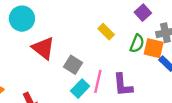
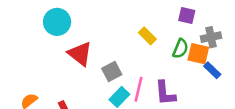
purple square: (143, 13) -> (187, 16), turned -35
gray square: (73, 65) -> (112, 71), turned 30

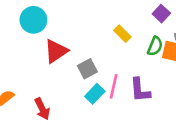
purple square: (187, 16) -> (161, 14), turned 30
red triangle: (80, 54) -> (56, 51), turned 48

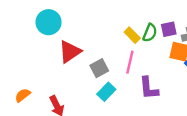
purple square: (161, 14) -> (169, 29), moved, turned 35
green semicircle: (155, 46) -> (150, 33), moved
pink line: (114, 86) -> (130, 62), moved

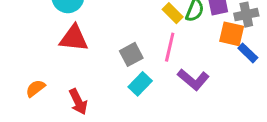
red triangle: (70, 52) -> (74, 38), moved, turned 40
purple L-shape: (149, 88) -> (193, 80), turned -45

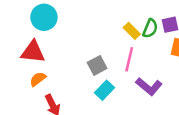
red triangle: (74, 38) -> (33, 52), moved
orange semicircle: (35, 88) -> (38, 79), moved

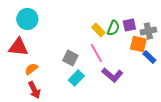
pink line: (129, 59) -> (96, 53), turned -42
gray square: (97, 65) -> (70, 58), turned -35
orange semicircle: (38, 79) -> (31, 69), moved

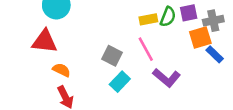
yellow rectangle: (98, 30) -> (148, 19), turned -56
orange square: (138, 44) -> (200, 38), turned -30
orange semicircle: (31, 69) -> (61, 70), turned 64

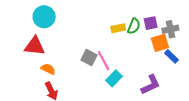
pink line: (146, 49) -> (104, 61), moved
purple L-shape: (167, 78) -> (151, 85), moved, turned -65
cyan rectangle: (120, 82) -> (114, 78), moved

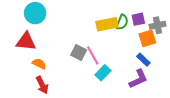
yellow rectangle: (118, 28) -> (107, 24), size x1.5
blue rectangle: (171, 56) -> (143, 60), moved

